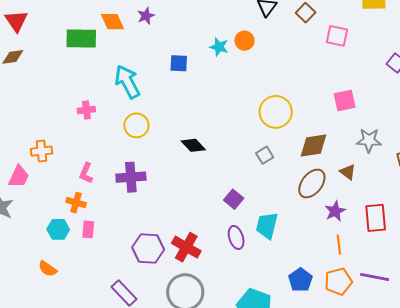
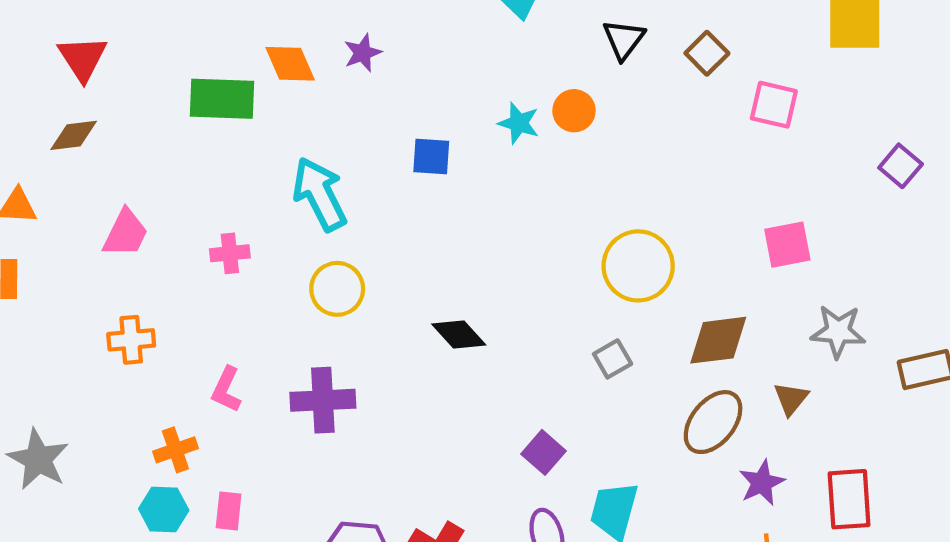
brown triangle: (348, 172) -> (791, 399), turned 30
pink trapezoid: (19, 177) -> (126, 233), moved
orange cross: (76, 203) -> (175, 450), moved, turned -36

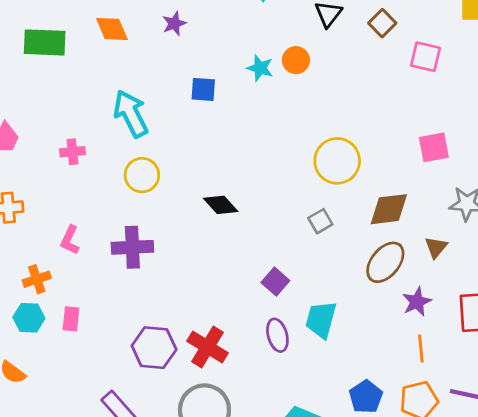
purple star: (363, 53) -> (174, 24), moved
green rectangle: (222, 99) -> (45, 42), moved

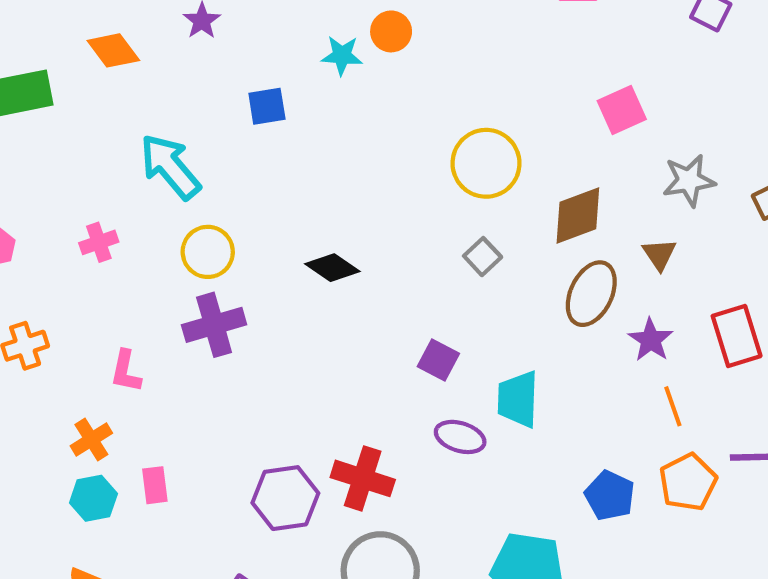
purple cross: (132, 247) -> (214, 325), moved
purple ellipse: (277, 335) -> (460, 437), turned -44

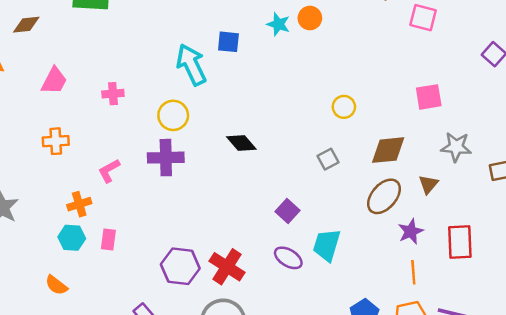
yellow circle: (486, 163) -> (344, 107), size x0.6
cyan arrow: (170, 167) -> (191, 65), moved
pink L-shape: (126, 371) -> (109, 171), turned 35

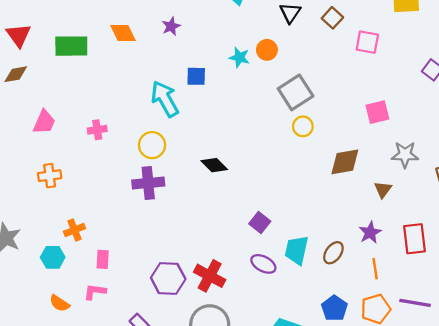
gray square: (328, 159) -> (296, 92), moved, size x1.8
pink L-shape: (109, 171) -> (95, 292), moved, turned 40
brown ellipse: (384, 196) -> (333, 253), moved, size x0.7
cyan hexagon: (72, 238) -> (53, 257), moved

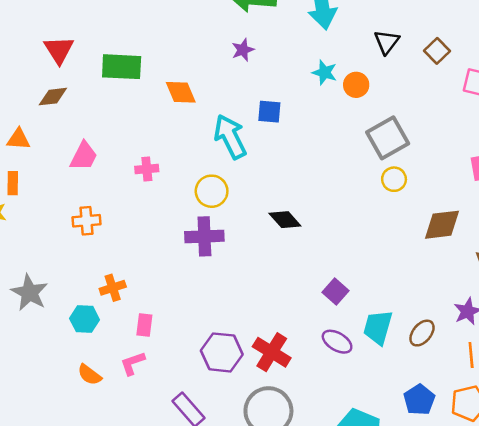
orange diamond: (123, 33) -> (181, 92), moved
cyan star: (239, 57) -> (325, 72), moved
pink L-shape: (95, 292) -> (133, 363), turned -30

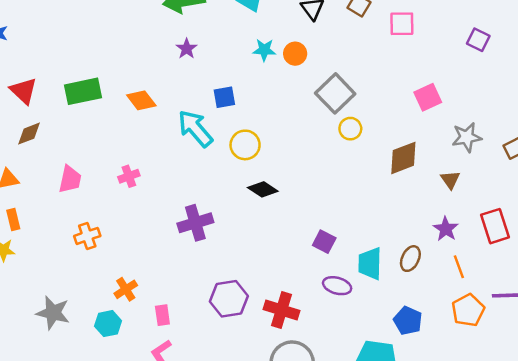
yellow circle: (212, 191) -> (245, 145), moved
purple hexagon: (222, 352) -> (229, 299), moved
blue pentagon: (419, 400) -> (408, 321), moved

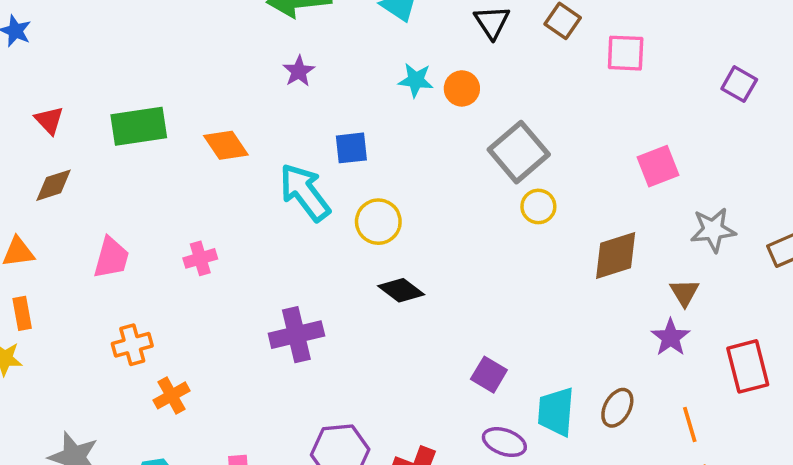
red triangle: (24, 91) -> (49, 120), size x0.7
purple star: (446, 229) -> (671, 337), moved
orange cross: (126, 289) -> (171, 395), moved

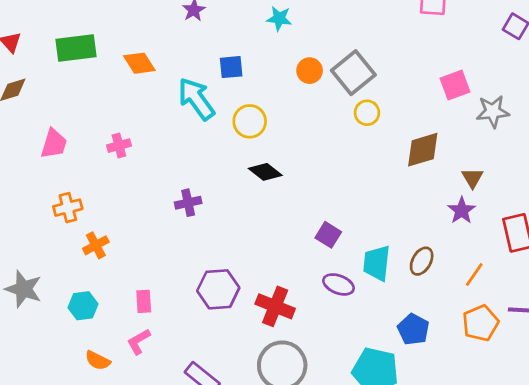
orange circle: (462, 88) -> (310, 71), moved
gray star: (713, 230) -> (493, 111), moved
purple cross: (296, 335) -> (188, 203), size x0.7
orange line: (690, 425) -> (474, 274), turned 50

